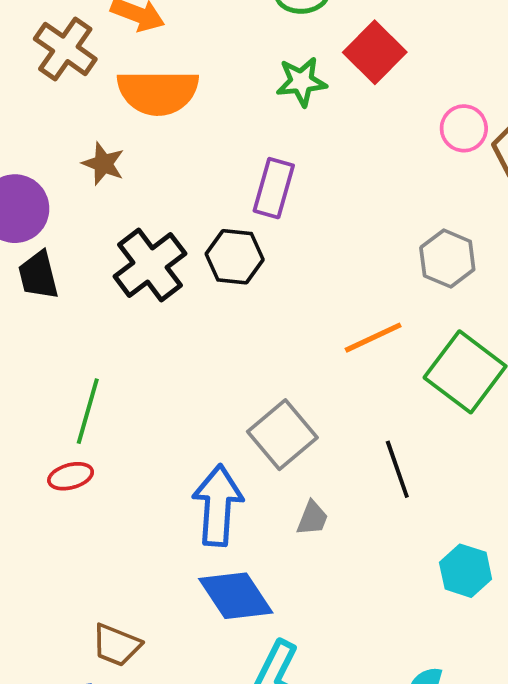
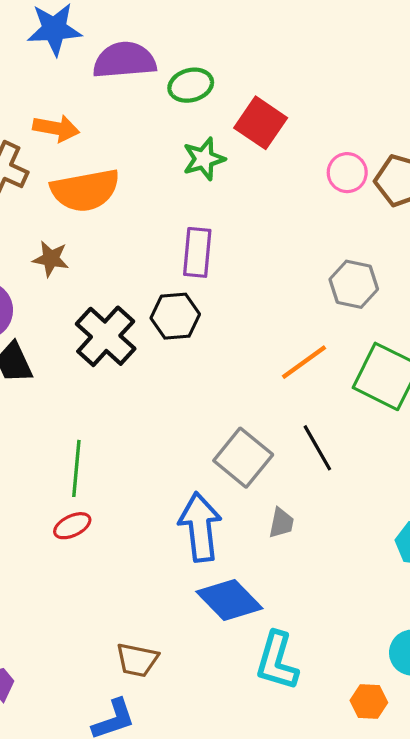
black line: (397, 469) -> (317, 448), moved

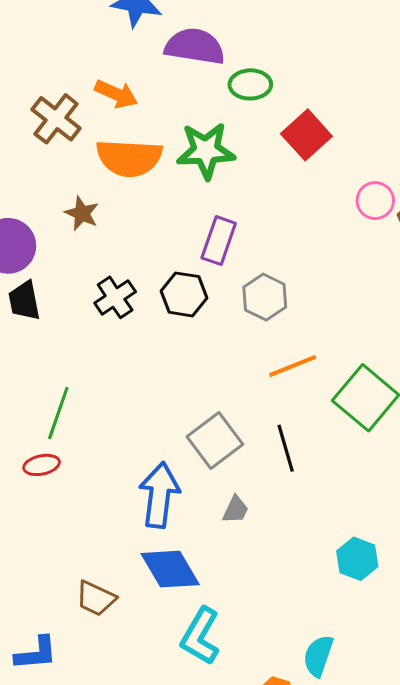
green star: (204, 159) -> (206, 151), moved, size x1.4
gray hexagon: (354, 284) -> (265, 297), moved
black cross: (106, 336) -> (115, 297), size x0.7
brown trapezoid: (137, 660) -> (96, 598), moved

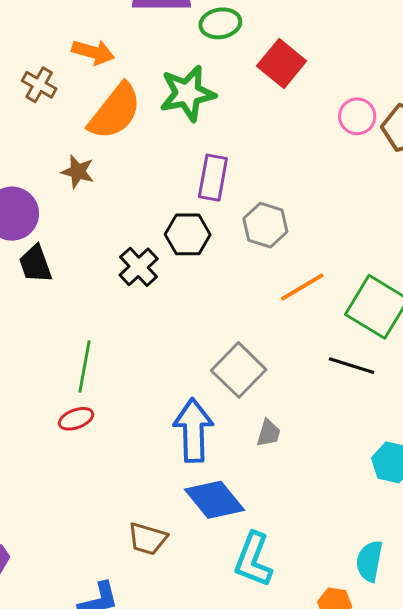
brown cross: (56, 119) -> (39, 85), size x0.7
orange semicircle: (129, 158) -> (115, 112), turned -46
black cross: (115, 297) -> (139, 267), moved
black line: (286, 448) -> (352, 366), moved, turned -48

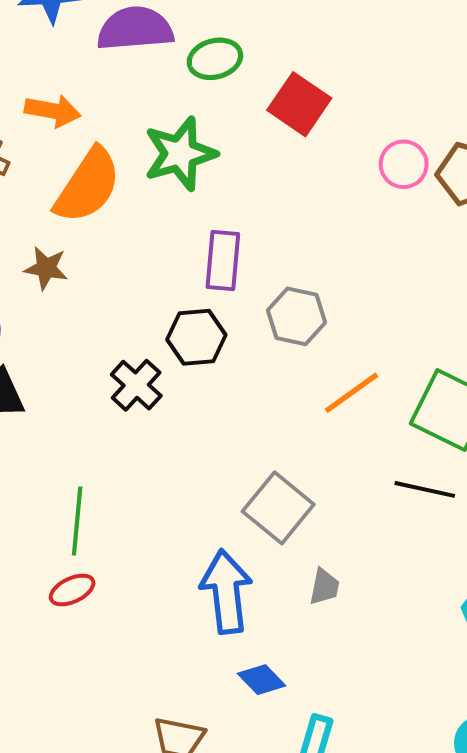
blue diamond: (215, 500) -> (262, 680), size x0.6

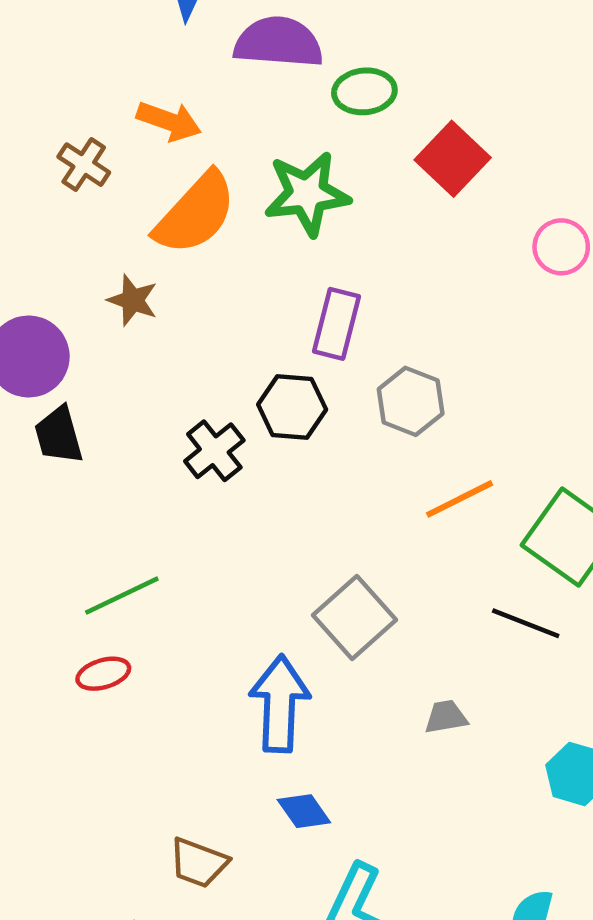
green line: (77, 521) -> (122, 596), turned 50
gray trapezoid: (324, 587) -> (446, 717), moved, turned -120

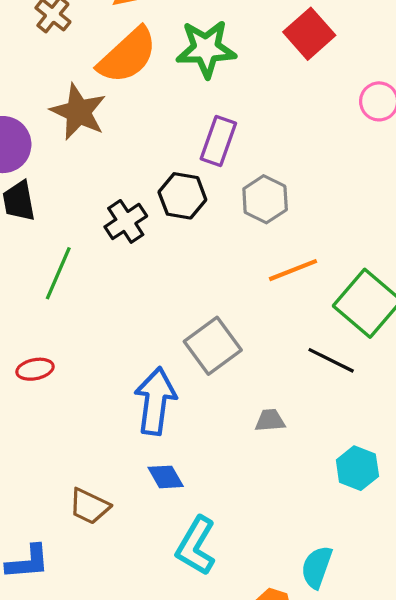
brown star: (133, 300) -> (78, 112), size x1.6
green line: (122, 596) -> (58, 273), moved, turned -46

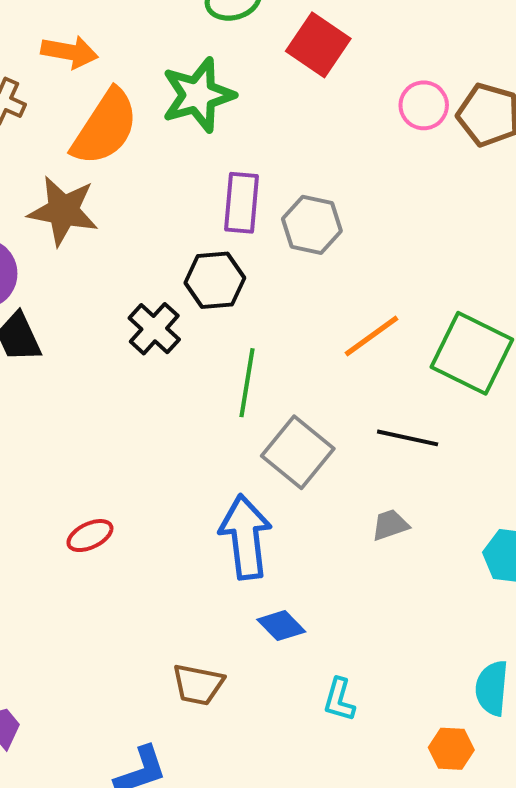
gray hexagon: (265, 199) -> (312, 225), moved
green line: (58, 273) -> (247, 383), moved
black line: (331, 360) -> (408, 438), moved
cyan L-shape: (196, 546) -> (339, 700), size x0.6

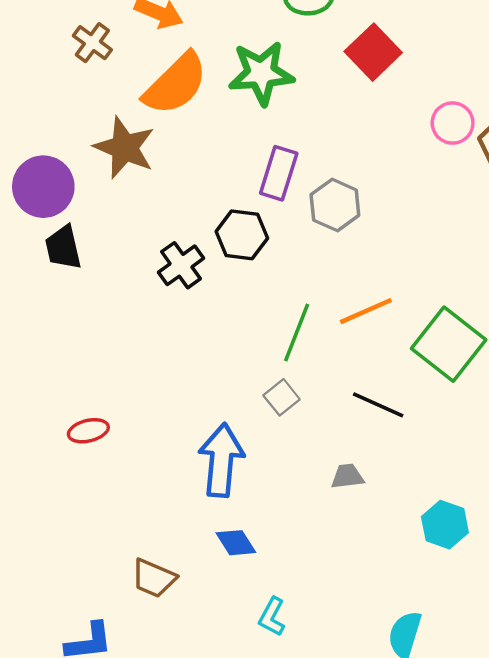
green line: (247, 383) -> (297, 333), moved
gray square: (298, 452) -> (282, 397), size x0.6

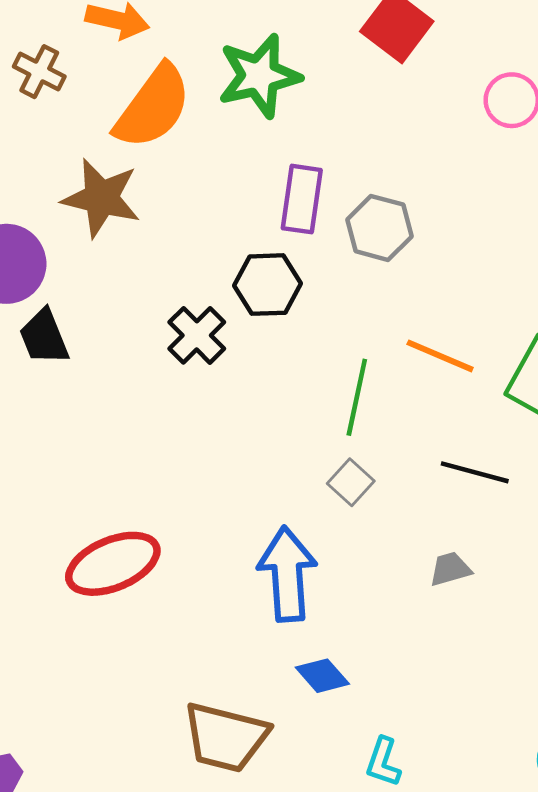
orange line: (366, 311) -> (440, 356), turned 56
red ellipse: (88, 431) -> (113, 564), size x1.8
brown trapezoid: (154, 578) -> (226, 737), size x1.5

